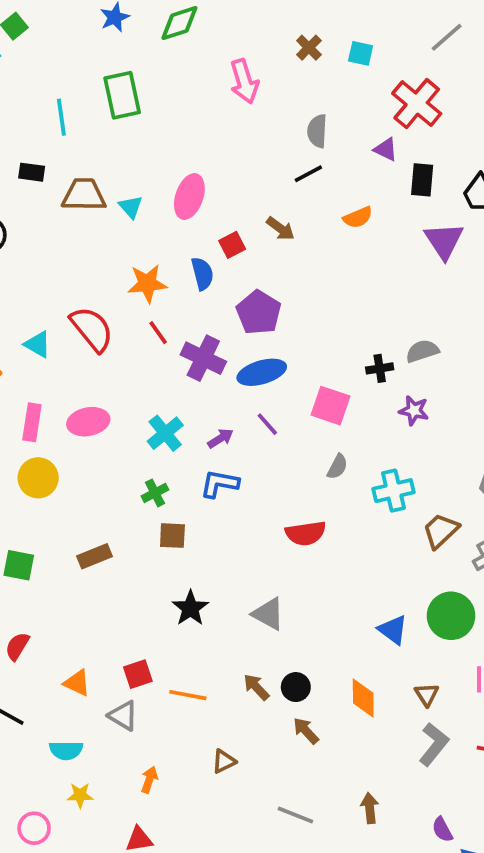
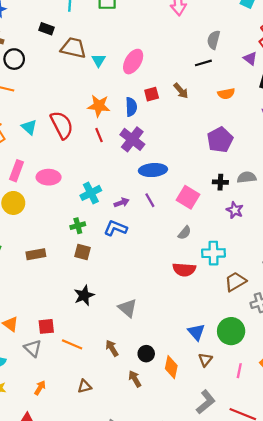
purple pentagon: (259, 313) -> (220, 140), moved
purple cross: (203, 358) -> (132, 139), moved
red semicircle: (306, 533) -> (184, 270), moved
black circle: (296, 687) -> (146, 354), moved
brown triangle: (427, 695) -> (205, 360), moved

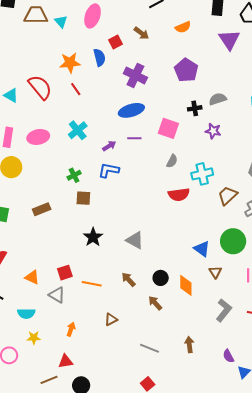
purple cross: (132, 139) -> (135, 75), moved
cyan cross: (91, 193) -> (78, 130), moved
purple line: (150, 200) -> (134, 138), turned -48

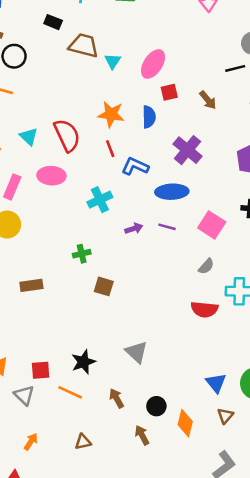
red square: (115, 42) -> (169, 92), moved
pink ellipse: (38, 137) -> (51, 176), moved
blue L-shape: (109, 170) -> (135, 166), moved
brown square: (83, 198) -> (104, 286), moved
black star: (93, 237) -> (83, 362), moved

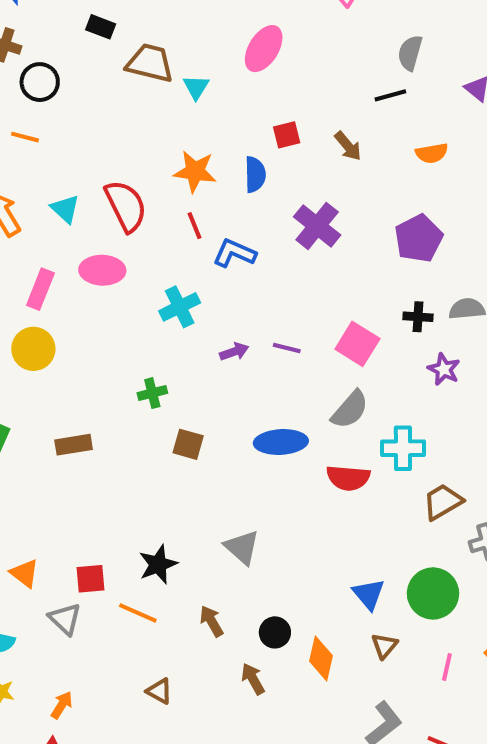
pink ellipse: (153, 64) -> (264, 49), moved
blue ellipse: (172, 192) -> (281, 442), moved
gray semicircle: (206, 266) -> (350, 410), size x1.5
orange arrow: (31, 442) -> (62, 705), moved
brown triangle: (83, 442) -> (159, 691), turned 42

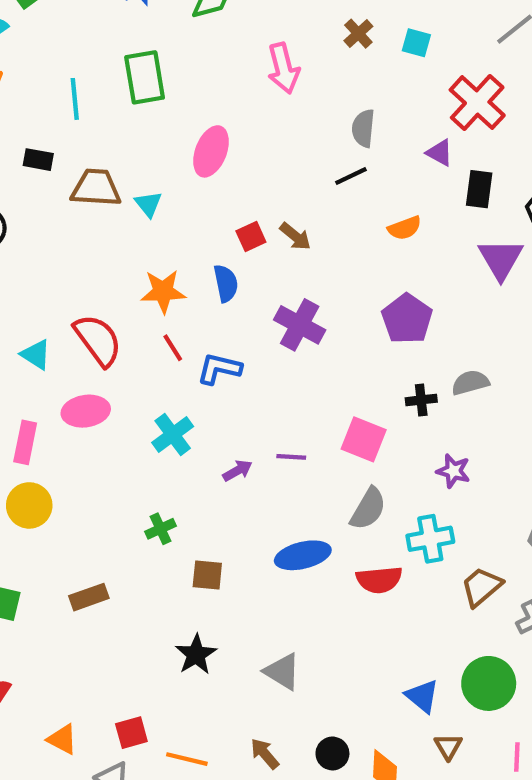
brown arrow: (348, 146) -> (295, 236), moved
purple star: (444, 369) -> (453, 471), moved
black star: (158, 564) -> (196, 654), moved

